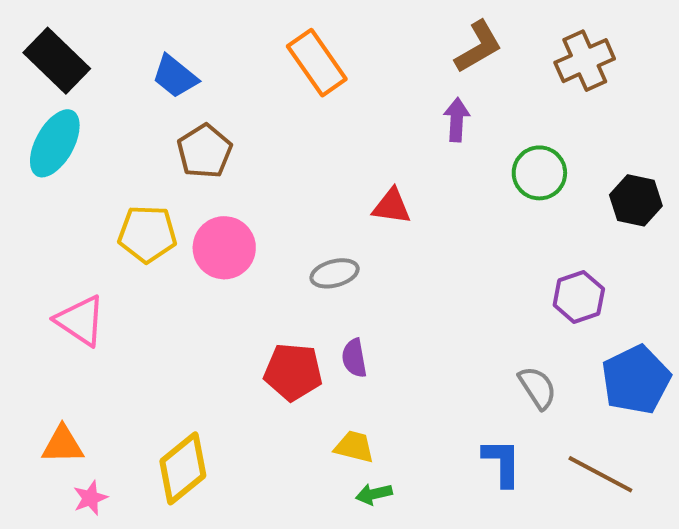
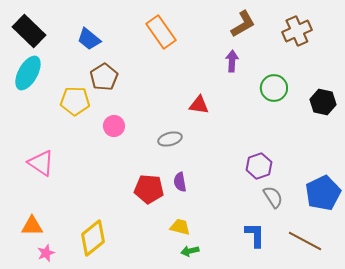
yellow pentagon: (147, 234) -> (75, 101), moved
pink circle: (224, 248) -> (114, 126), size x0.7
purple hexagon: (579, 297) -> (259, 166), moved

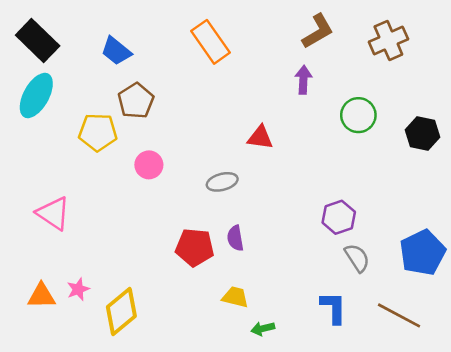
green arrow: (190, 251) -> (263, 329), moved
pink star: (46, 253) -> (78, 289), moved

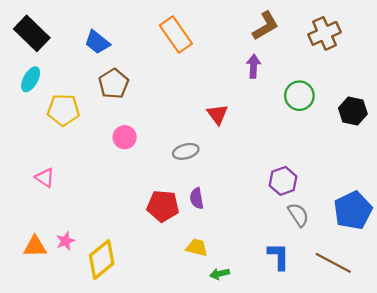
cyan ellipse: (36, 95) -> (31, 79), size x0.7
yellow pentagon: (98, 132) -> (63, 110), moved
red triangle: (260, 137) -> (217, 114), turned 45
pink triangle: (53, 213) -> (45, 178), size x0.7

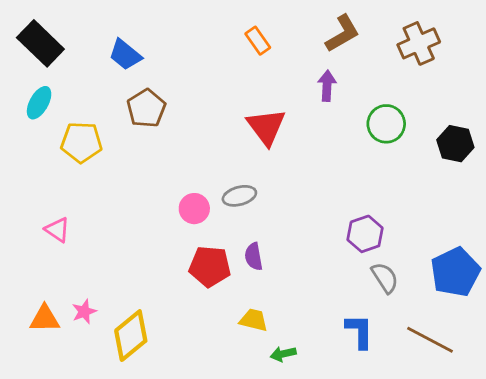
orange rectangle: (176, 35) -> (258, 41), moved, size x0.6
red triangle: (217, 114) -> (266, 127), moved, size x1.4
pink circle: (125, 137) -> (194, 209), moved

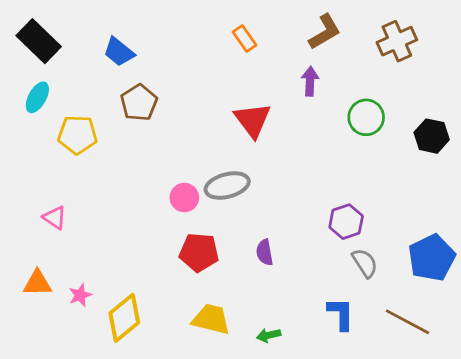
gray ellipse: (239, 196) -> (227, 186), size x1.4
purple semicircle: (254, 257) -> (265, 252), moved
orange triangle: (45, 319) -> (37, 283), moved
yellow trapezoid: (254, 320) -> (211, 319), moved, size x1.4

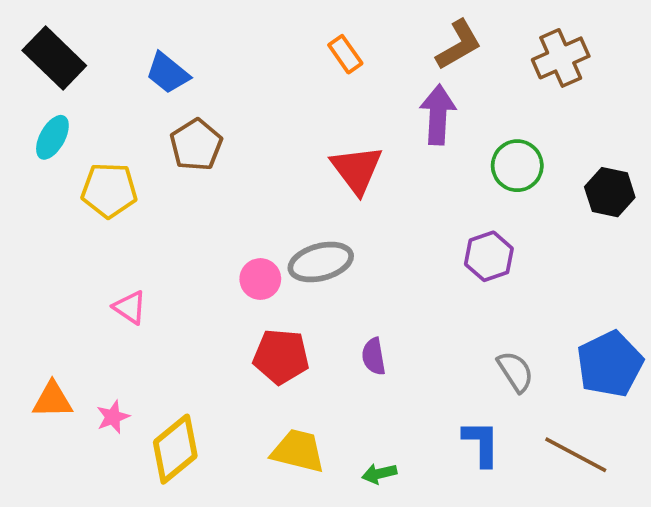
purple arrow: (310, 81) -> (438, 115), size x1.4
pink triangle: (55, 218) -> (130, 307), moved
purple hexagon: (346, 222) -> (489, 256), moved

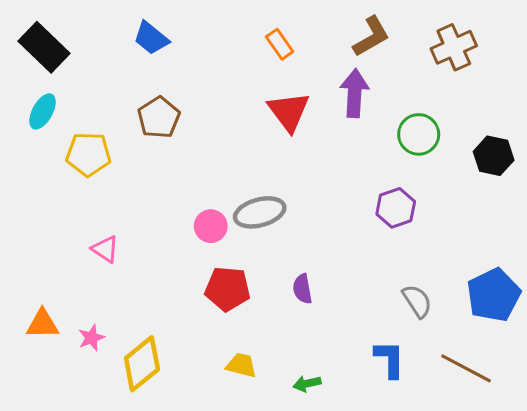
blue trapezoid: (168, 73) -> (151, 38), moved
red triangle: (357, 169) -> (289, 111), moved
yellow trapezoid: (298, 451) -> (241, 365), size x0.7

